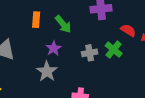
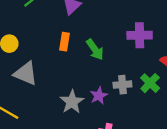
purple star: (54, 48) -> (99, 96), moved

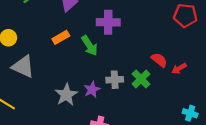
purple cross: (140, 35) -> (108, 22), moved
orange rectangle: (65, 42) -> (61, 37), turned 49

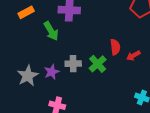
orange rectangle: (61, 37) -> (26, 12), moved
red semicircle: (159, 60) -> (115, 47), turned 42

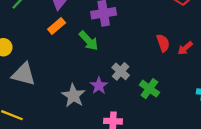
gray cross: (73, 64) -> (121, 71), turned -35
green cross: (98, 64) -> (149, 89), moved

